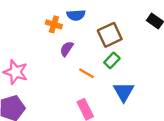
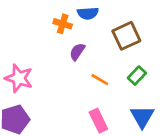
green rectangle: (112, 60) -> (137, 76), moved
blue triangle: (124, 92) -> (142, 117), moved

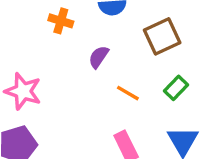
orange cross: (63, 24) -> (61, 21), moved

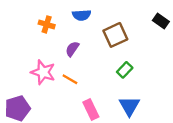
pink star: (23, 91) -> (43, 72), moved
orange line: (128, 93) -> (70, 79), moved

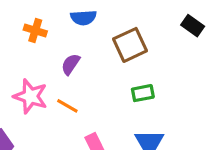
green rectangle: (125, 70) -> (143, 93), turned 35

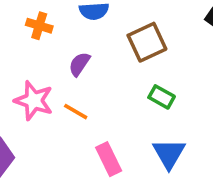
green rectangle: (143, 93) -> (162, 97), turned 40

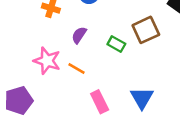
brown square: (147, 42) -> (146, 30), moved
green rectangle: (162, 97) -> (116, 44), moved

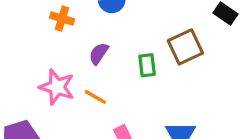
green rectangle: (116, 44) -> (147, 65), turned 54

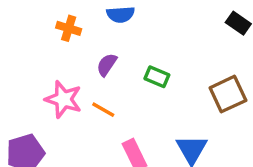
brown square: (185, 47) -> (228, 94), moved
green rectangle: (147, 65) -> (157, 77), turned -60

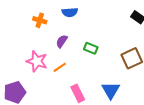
orange line: (103, 110) -> (60, 67), turned -64

